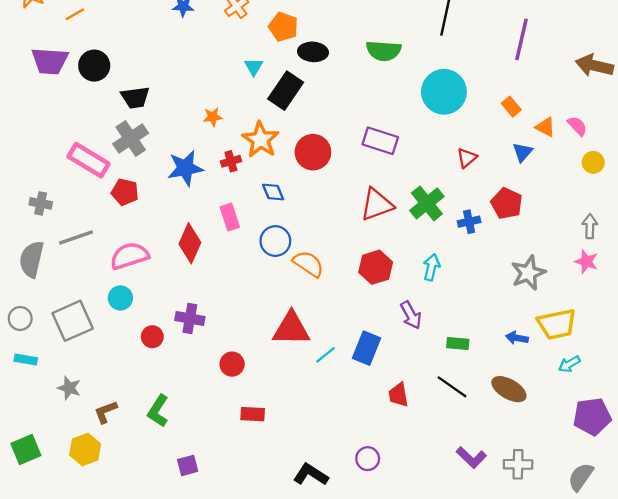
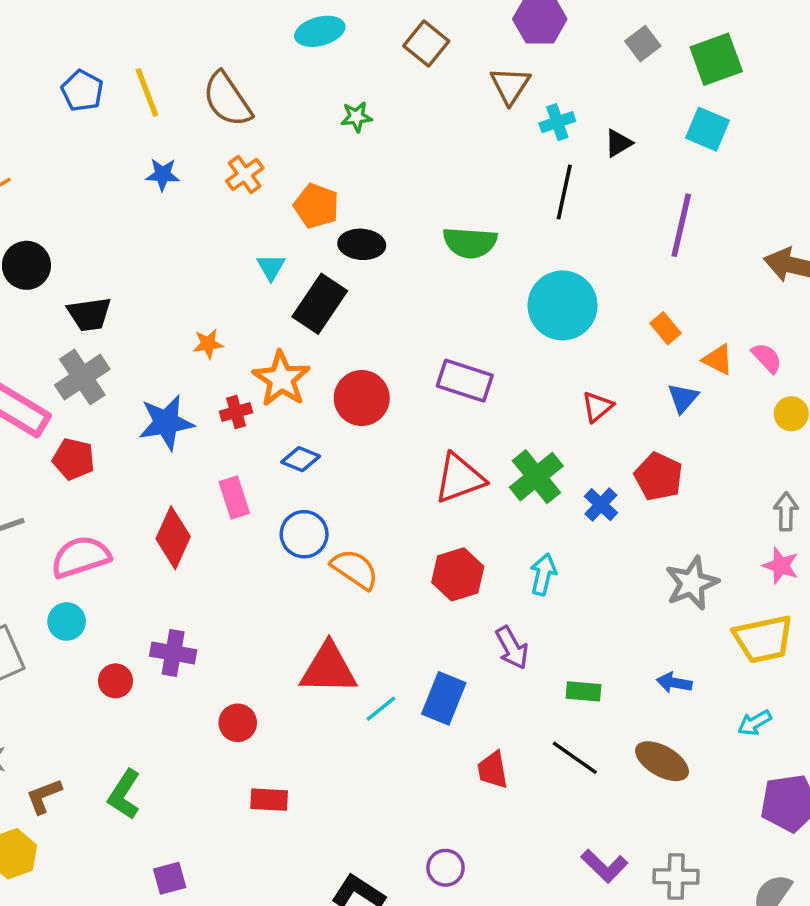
blue diamond: (273, 192) -> (301, 459), turned -45
blue cross: (469, 222) -> (601, 505), turned -35
yellow trapezoid: (557, 324) -> (763, 639), moved

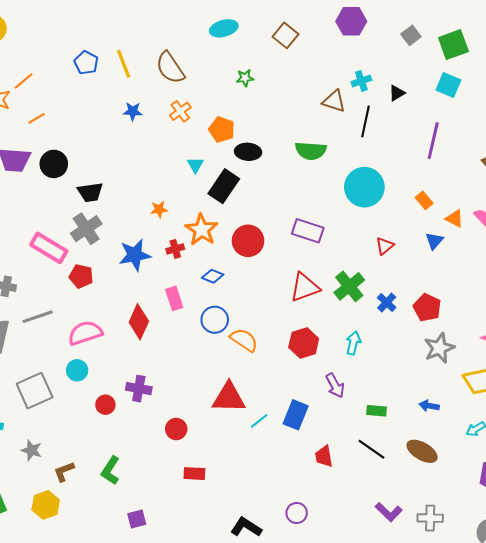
brown triangle: (510, 85) -> (334, 101), moved, turned -45
red pentagon: (659, 477) -> (427, 308), moved

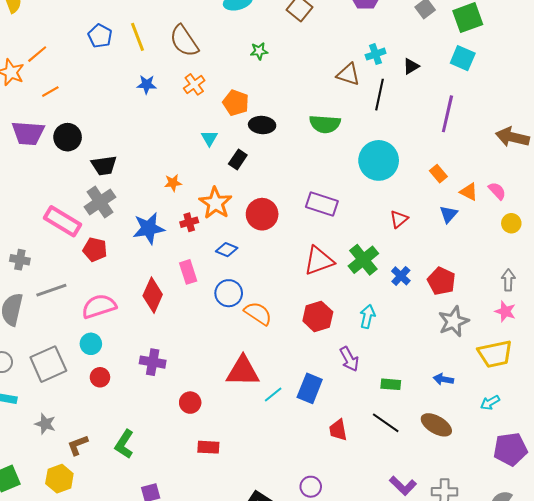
black rectangle: (224, 186) -> (238, 159), size x0.6
red circle: (105, 405) -> (100, 377), moved

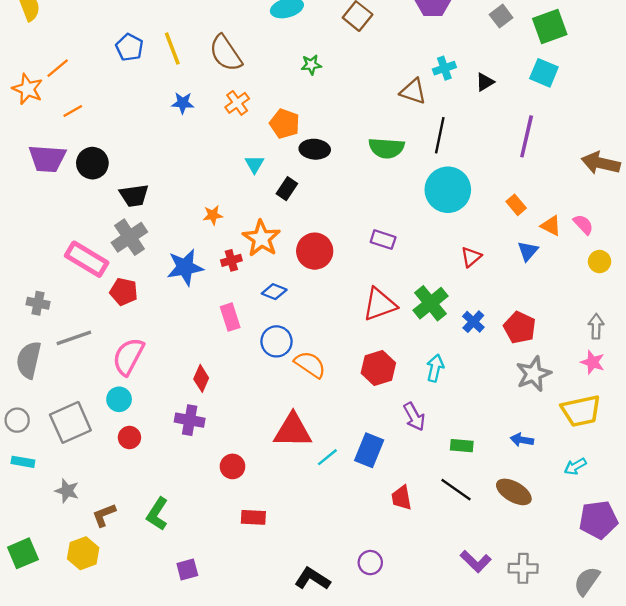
black line: (380, 95) -> (440, 135), moved
purple rectangle: (322, 204) -> (383, 240), size x0.7
red diamond: (153, 295) -> (201, 378), moved, size x0.7
pink semicircle: (99, 306) -> (128, 356), turned -44

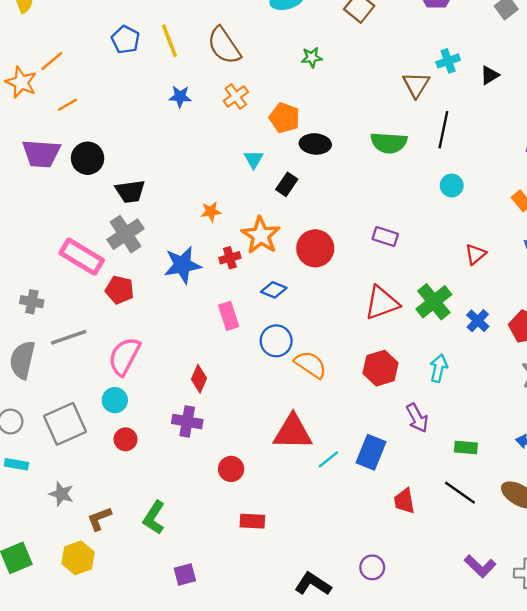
brown triangle: (413, 91) -> (416, 85), turned 44
cyan circle: (448, 190) -> (452, 185), size x0.5

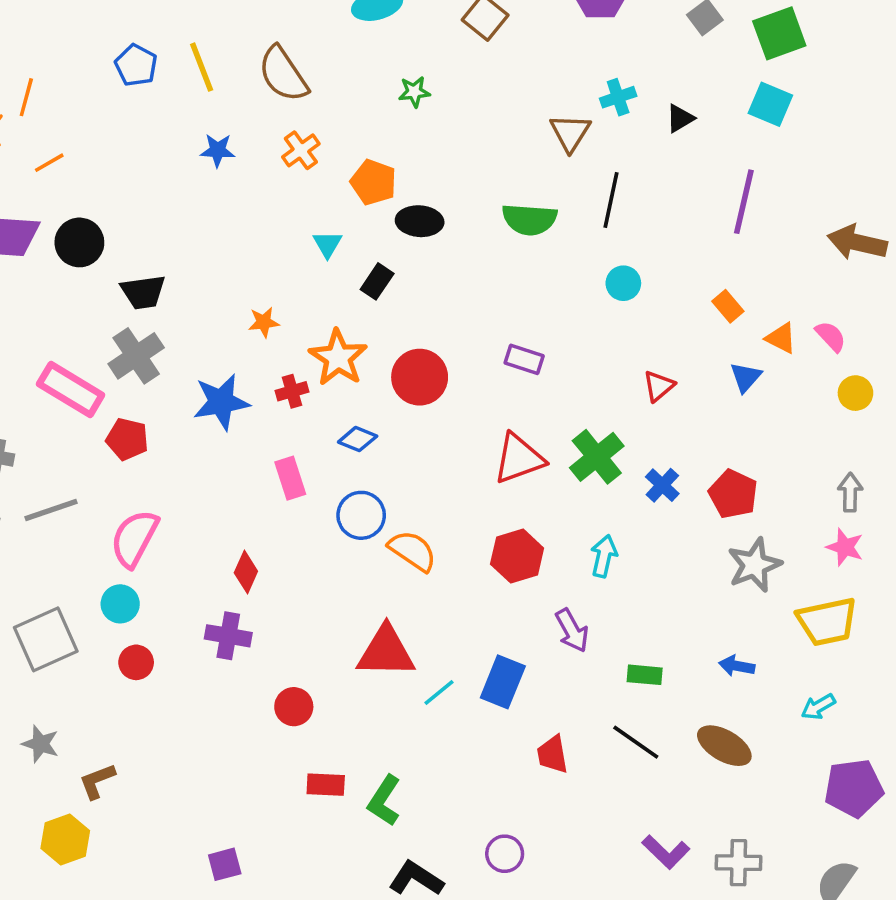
orange line: (52, 61) -> (26, 97), turned -35
green L-shape: (154, 518) -> (384, 801), moved

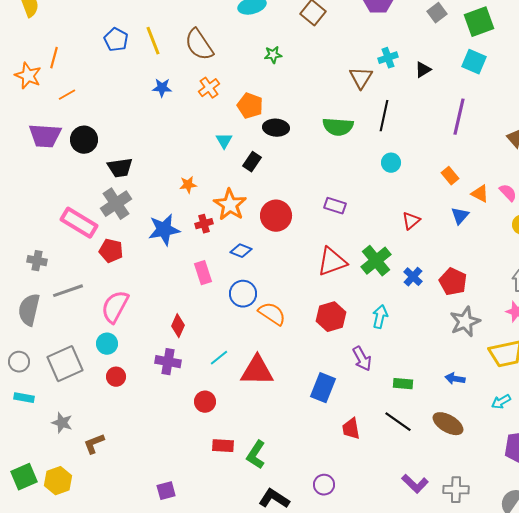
cyan line: (439, 692) -> (219, 358), moved
yellow hexagon: (65, 840) -> (58, 481), moved

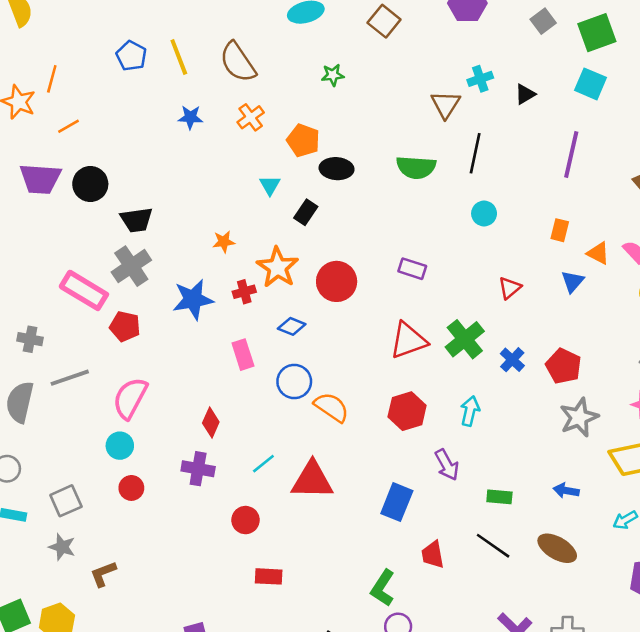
orange rectangle: (450, 176) -> (560, 230), turned 54
gray square: (65, 364) -> (66, 501), moved, size x0.7
green L-shape: (256, 455) -> (383, 588), moved

